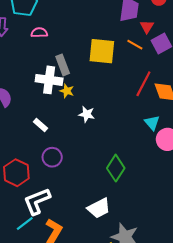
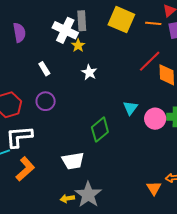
orange line: (135, 45) -> (153, 23), turned -42
cyan triangle: (152, 123) -> (130, 108), moved

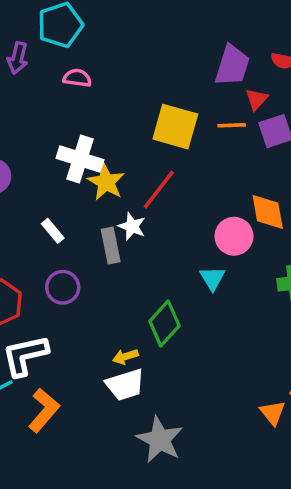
gray rectangle: (82, 21) -> (111, 246), moved
yellow star: (78, 45) -> (106, 182), size x1.5
red line: (150, 61) -> (159, 190), moved
pink circle: (155, 119) -> (234, 236), moved
yellow arrow: (67, 199) -> (125, 357), moved

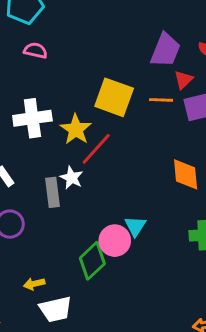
white cross: (80, 159) -> (32, 118), turned -30
yellow star: (106, 182) -> (76, 129), moved
pink circle: (234, 236) -> (115, 241), moved
yellow arrow: (125, 357) -> (34, 284), moved

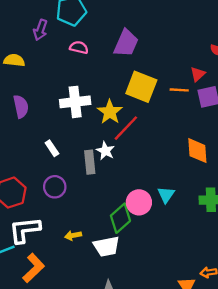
purple trapezoid: (165, 50) -> (126, 43), moved
cyan triangle: (135, 226) -> (166, 195), moved
white trapezoid: (56, 309) -> (106, 246), moved

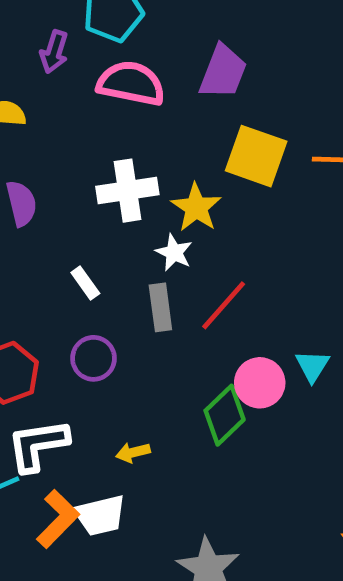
pink semicircle: (79, 47) -> (131, 83), size x1.8
red line: (126, 128) -> (224, 305), moved
white star: (105, 151) -> (174, 252), moved
white trapezoid: (106, 246) -> (100, 515), moved

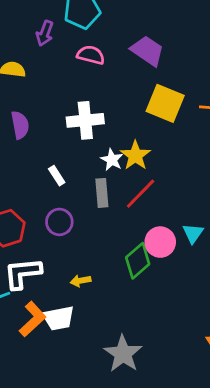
purple trapezoid: (223, 72) -> (147, 51), turned -80
pink semicircle: (131, 83) -> (91, 55), size x0.7
yellow star: (196, 207) -> (135, 156), moved

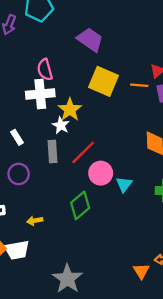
pink semicircle: (91, 55) -> (45, 70), moved, turned -120
yellow star: (135, 156) -> (70, 110), moved
pink circle: (160, 242) -> (101, 173), moved

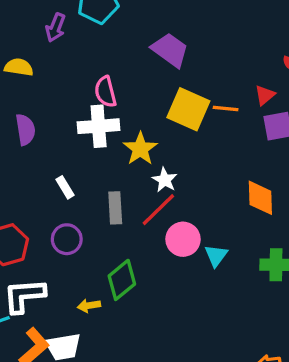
orange line: (139, 85) -> (226, 108), moved
white star: (61, 125) -> (165, 180), moved
green diamond: (80, 205) -> (122, 280), moved

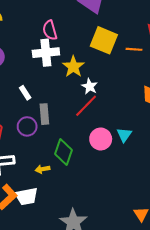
orange line: (226, 108) -> (134, 49), moved
gray rectangle: (115, 208) -> (44, 114), moved
pink circle: (183, 239) -> (101, 139), moved
green diamond: (122, 280) -> (63, 152), turned -30

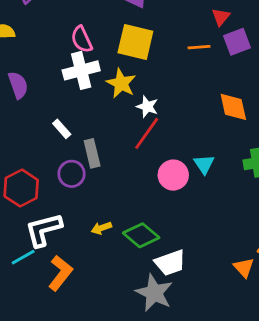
yellow square: (104, 40) -> (135, 42), moved
green diamond: (63, 152) -> (141, 235), moved, turned -60
white trapezoid: (26, 196) -> (170, 263), moved

